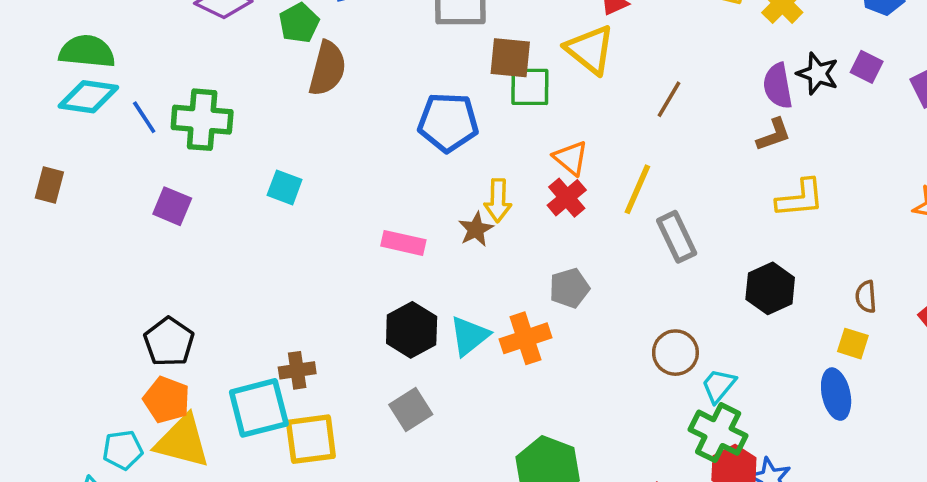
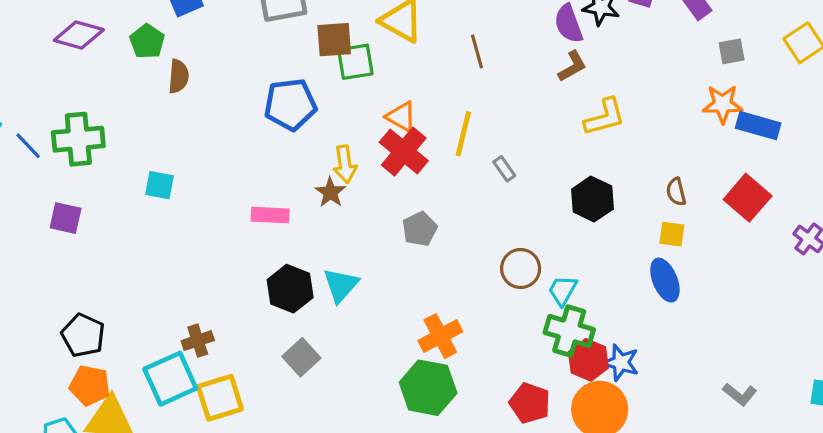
brown semicircle: (327, 68) -> (178, 76), size x0.7
brown line: (669, 99) -> (477, 51), turned -36
red cross: (567, 198) -> (404, 152), size x1.4
gray rectangle: (677, 237) -> (504, 169), size x0.6
orange cross: (525, 338) -> (440, 336), moved

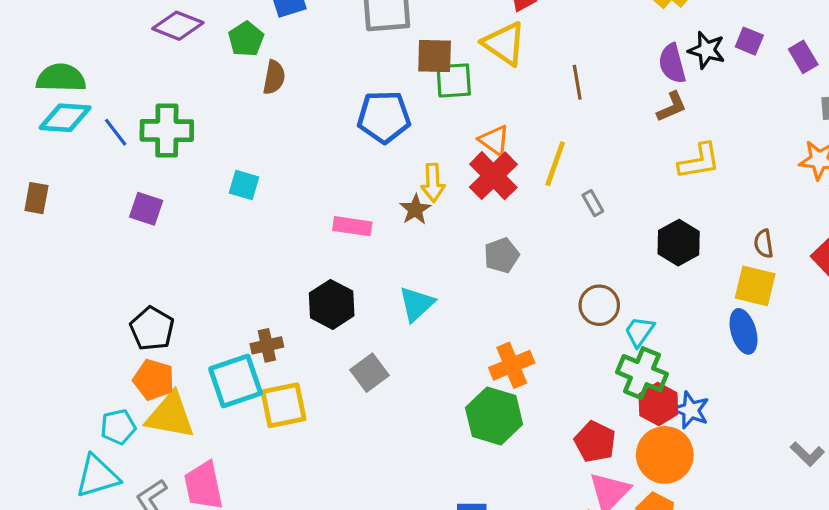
yellow square: (672, 234) -> (755, 286), size x1.5
black hexagon: (290, 289) -> (332, 304), moved

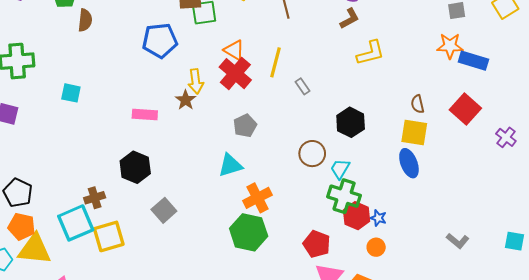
black hexagon: (679, 243) -> (351, 122), moved
cyan triangle: (416, 304) -> (230, 165), moved, turned 30
blue star: (691, 410) -> (378, 218), size x0.7
orange circle: (665, 455) -> (376, 247), moved, size x0.5

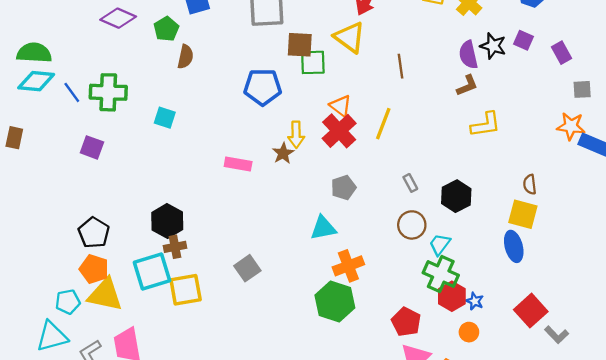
gray rectangle: (303, 86) -> (410, 183), moved
cyan square: (71, 93) -> (165, 118), moved
red square: (465, 109) -> (531, 311), moved
black hexagon: (135, 167) -> (167, 221), moved

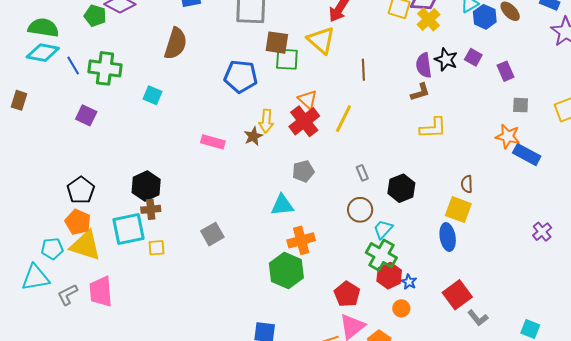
green pentagon: (166, 29) -> (95, 16), moved, turned -30
brown semicircle: (185, 57) -> (176, 44), size x1.5
yellow square: (186, 290) -> (156, 248), size x0.6

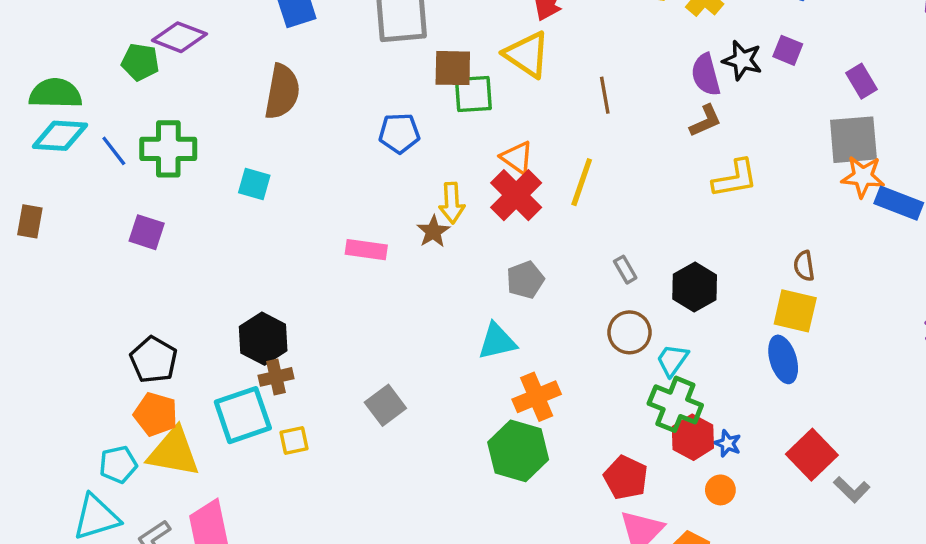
purple rectangle: (506, 71) -> (861, 81), moved
blue pentagon: (241, 76) -> (399, 133), size x0.7
gray square: (521, 105) -> (853, 140), moved, size x1.8

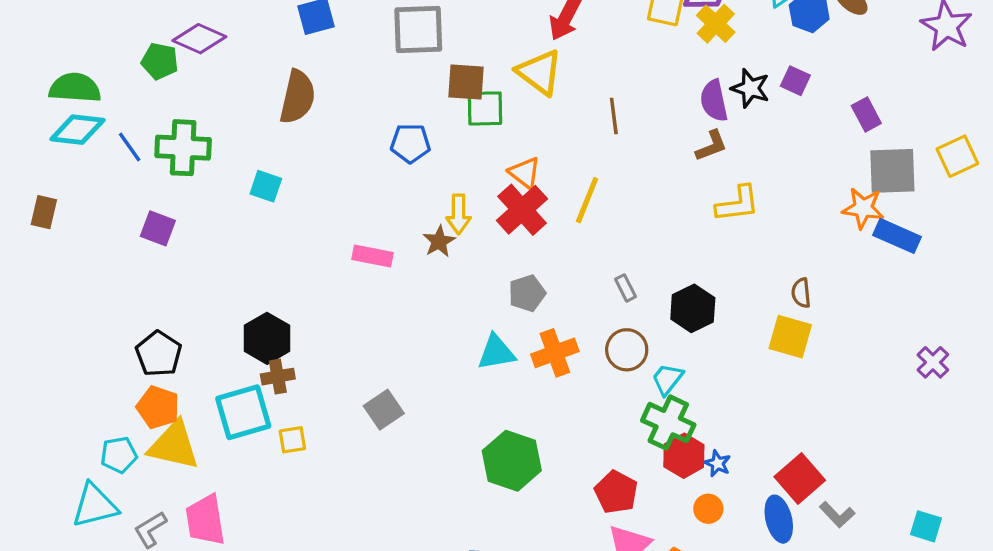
gray square: (853, 140) -> (892, 171), moved
blue ellipse: (783, 359) -> (779, 519), moved
orange cross: (537, 397) -> (555, 353), moved

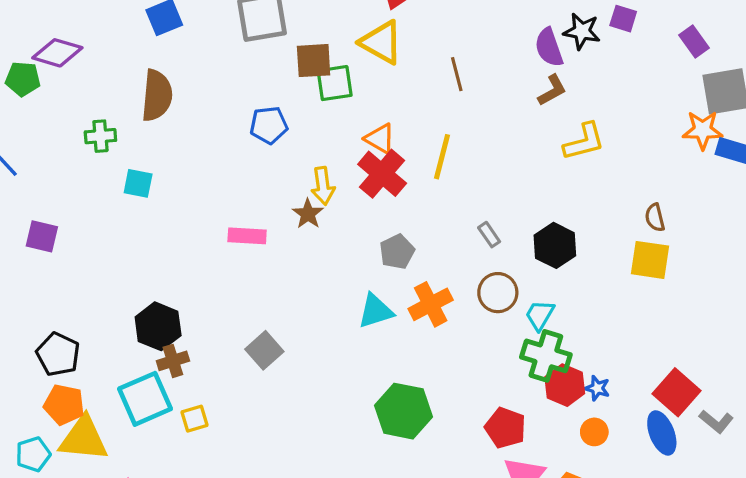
green cross: (183, 148) -> (100, 136), moved, size x0.6
gray square: (384, 410) -> (264, 350), moved

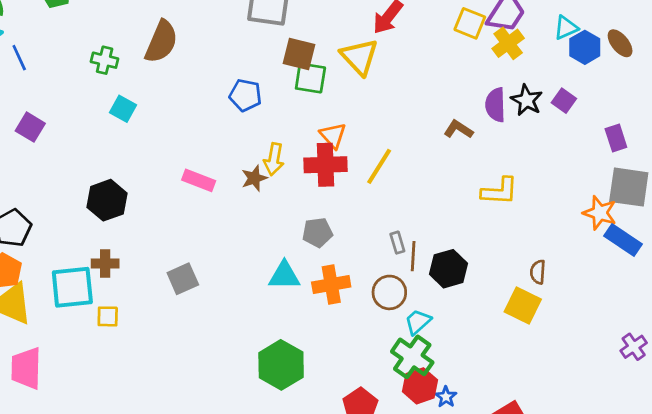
brown line: (457, 74) -> (413, 256), moved
brown L-shape: (552, 90) -> (458, 129), moved, turned -136
red cross: (382, 174) -> (326, 165), turned 30
black hexagon: (158, 326) -> (107, 200), moved

